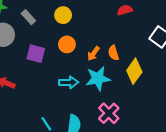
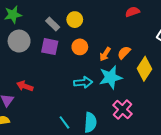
gray rectangle: (28, 17) -> (53, 24), moved
orange semicircle: (113, 53) -> (124, 53), turned 64
purple square: (36, 54) -> (50, 47), moved

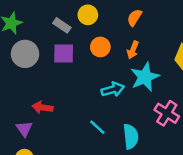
orange semicircle: (124, 53) -> (134, 17), moved
cyan line: (64, 122) -> (97, 127), moved

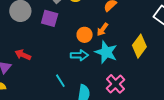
orange circle: (100, 47) -> (85, 35), moved
cyan star: (145, 77) -> (106, 52), turned 30

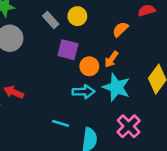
purple square: (50, 18) -> (68, 50), moved
cyan line: (60, 81) -> (61, 123), turned -40

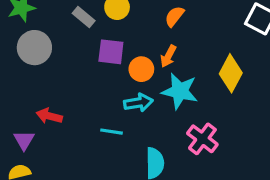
cyan line: (61, 123) -> (112, 132), moved

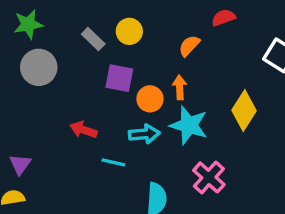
orange arrow: (168, 56) -> (180, 87), turned 145
red arrow: (49, 116) -> (83, 130), moved

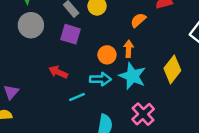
purple square: (119, 78) -> (71, 34), moved
cyan line: (113, 162) -> (77, 97), turned -42

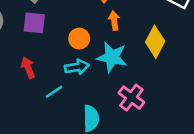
orange arrow: (129, 49) -> (114, 21), moved
red arrow: (58, 72) -> (28, 68), turned 54

